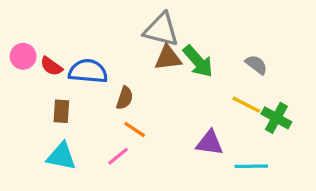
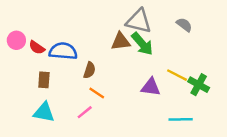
gray triangle: (161, 30) -> (139, 21), moved
gray semicircle: (256, 65) -> (184, 25), moved
purple triangle: (210, 143) -> (151, 87), moved

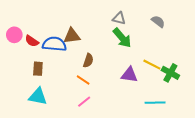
gray triangle: (139, 21) -> (119, 18), size x0.6
brown triangle: (121, 41) -> (72, 36), moved
brown semicircle: (90, 70) -> (88, 60), moved
pink line: (85, 112) -> (84, 102), moved

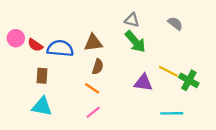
brown triangle: (72, 36) -> (93, 43), moved

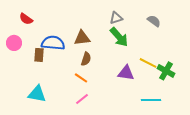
gray triangle: (132, 20) -> (116, 18), turned -32
pink circle: (16, 38) -> (14, 43), moved
red semicircle: (35, 45) -> (26, 19), moved
brown rectangle: (42, 76) -> (39, 55), moved

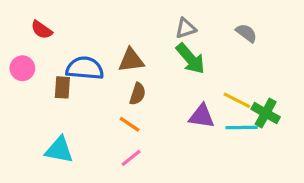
cyan line: (151, 100) -> (242, 127), moved

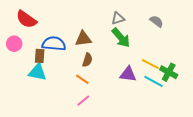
red semicircle: (42, 30) -> (26, 19), size x1.5
cyan line: (242, 127) -> (153, 81), turned 30
cyan triangle: (59, 150) -> (38, 72), moved

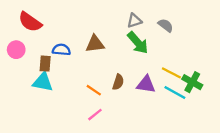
gray semicircle: (156, 21) -> (166, 25), moved
blue semicircle: (54, 44) -> (61, 50), size x0.7
brown semicircle: (87, 60) -> (118, 82), moved

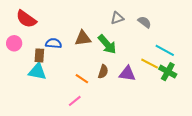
green arrow: (138, 43) -> (107, 44), moved
cyan line: (175, 93) -> (165, 50), moved
pink line: (95, 115) -> (75, 101), moved

